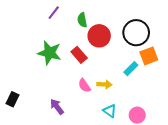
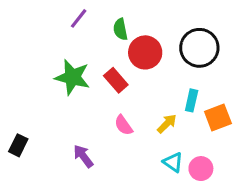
orange square: (149, 56) -> (218, 117), moved
cyan rectangle: (131, 69) -> (192, 100), turned -32
yellow arrow: (104, 84) -> (167, 124), moved, turned -48
cyan triangle: (110, 111) -> (173, 162), moved

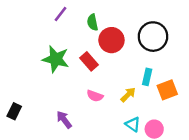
pink semicircle: (124, 125) -> (95, 96), turned -35

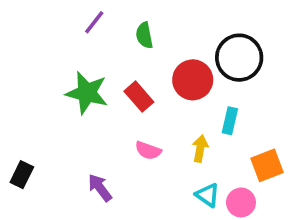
red circle: (111, 40) -> (193, 80), moved
orange square: (167, 90) -> (267, 165), moved
yellow arrow: (128, 95) -> (200, 149), turned -35

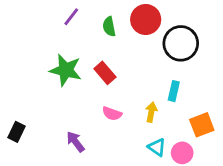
red circle: (193, 80) -> (146, 20), moved

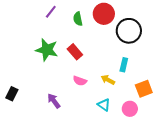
yellow arrow: (151, 112) -> (108, 80), turned -72
cyan triangle: (157, 147) -> (104, 105), moved

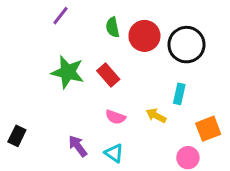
purple line: (51, 12) -> (60, 16), moved
red circle: (104, 14) -> (144, 36), moved
cyan triangle: (104, 105) -> (114, 153), moved

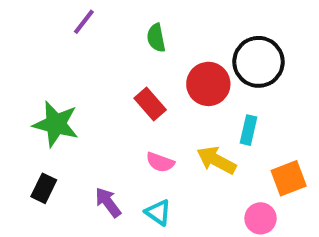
red circle: (144, 36) -> (208, 84), moved
green star: (68, 72) -> (56, 124), moved
yellow arrow: (156, 116) -> (216, 160), size x1.4
black rectangle: (17, 136) -> (44, 188), moved

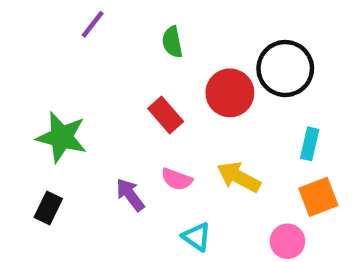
cyan rectangle: (248, 130) -> (310, 144), moved
purple arrow: (108, 202) -> (130, 195), moved
cyan triangle: (158, 212) -> (197, 237), moved

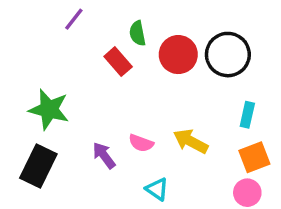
red circle: (230, 93) -> (178, 55), moved
red rectangle: (166, 115) -> (118, 62), moved
black rectangle: (48, 208) -> (38, 166), size x1.6
pink circle: (287, 241) -> (247, 193), moved

